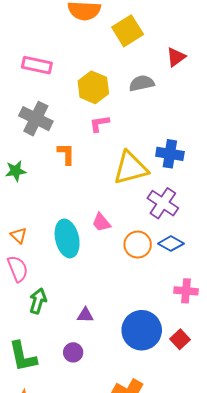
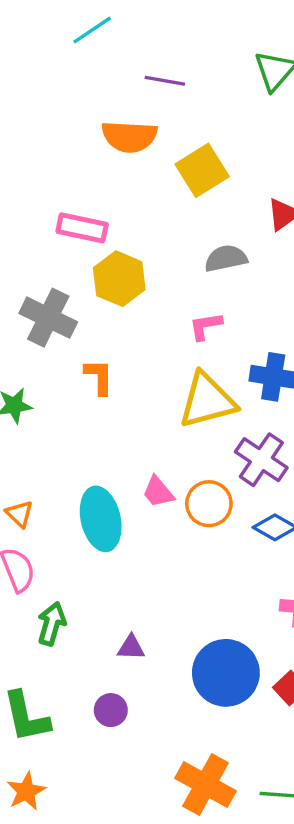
pink rectangle: (37, 65) -> (82, 228), moved
yellow hexagon: (93, 87) -> (119, 279), moved
pink L-shape: (99, 124) -> (206, 326), moved
orange circle: (138, 245) -> (209, 504), moved

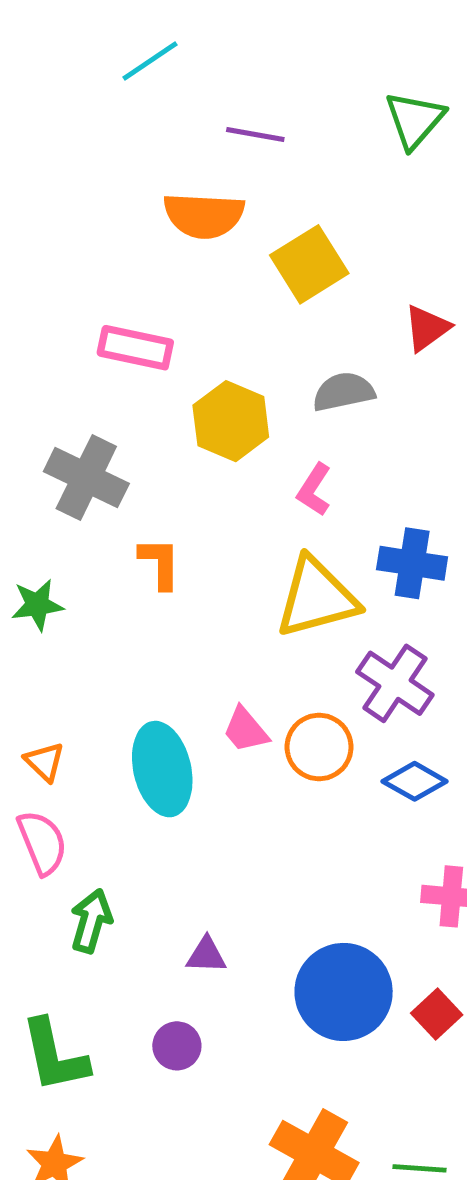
yellow hexagon: (119, 279) -> (231, 421), moved
pink L-shape: (206, 326) -> (314, 490), turned -48

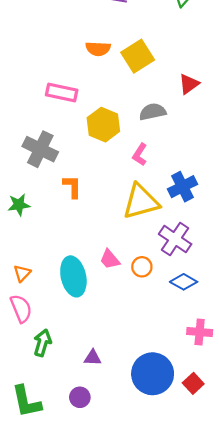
orange semicircle: (204, 215) -> (98, 49), moved, size x0.7
blue cross: (412, 563) -> (183, 187), turned -36
orange circle: (319, 747) -> (142, 267), size x0.7
orange triangle: (45, 762) -> (22, 273), turned 30

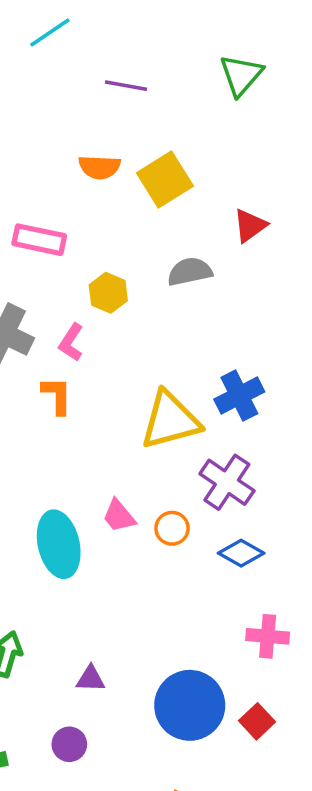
yellow hexagon: (103, 125) -> (108, 293), size x0.7
pink L-shape: (140, 155) -> (71, 342), moved

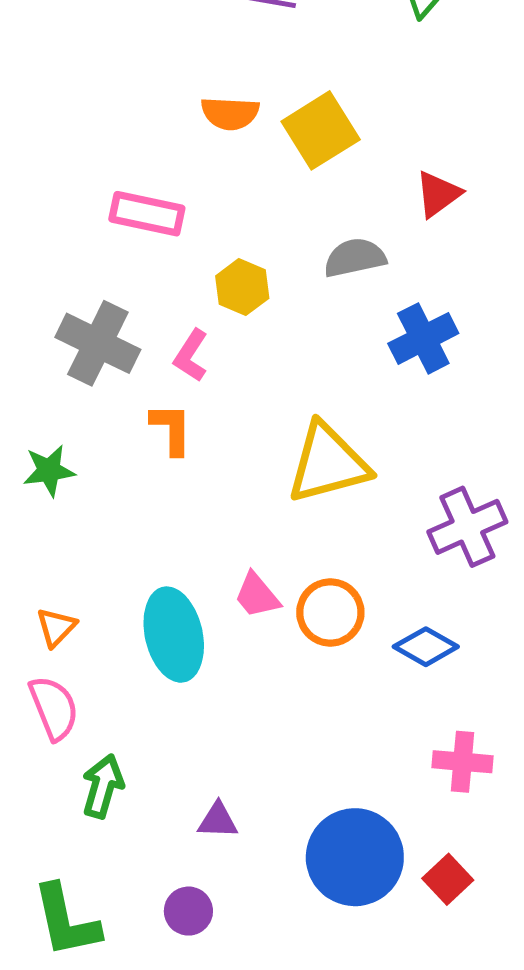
blue cross: (239, 396) -> (423, 338), moved
purple cross: (227, 482) -> (467, 527), moved, turned 32
orange circle: (172, 528) -> (330, 612), size x1.4

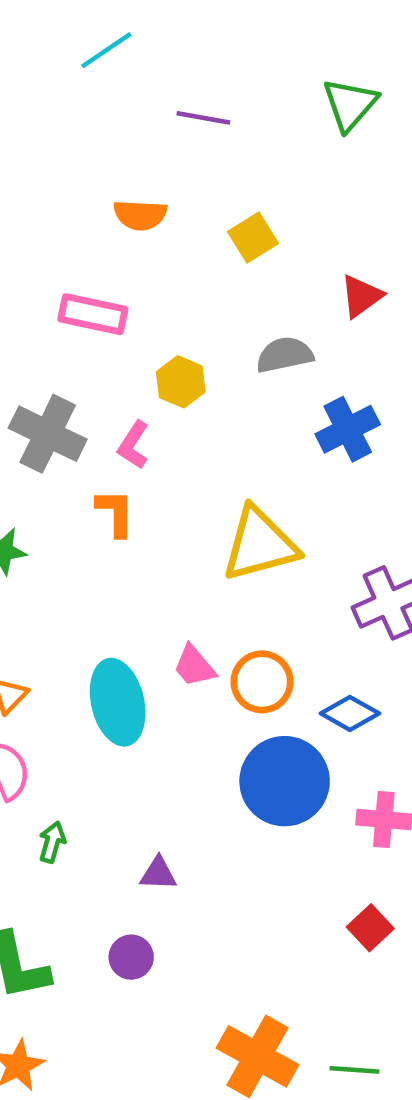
orange semicircle: (230, 113) -> (140, 215), moved
yellow square: (321, 130) -> (253, 237), size x0.7
green arrow: (103, 786) -> (52, 842), size x0.7
blue circle: (355, 857) -> (285, 781), moved

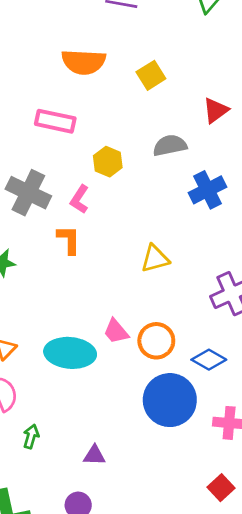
orange semicircle: (140, 215) -> (84, 62), size x1.4
yellow triangle: (260, 544) -> (155, 259), size x0.6
cyan ellipse: (118, 702) -> (70, 353), turned -72

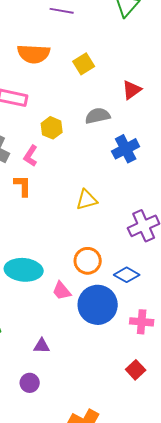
pink trapezoid: (116, 331) -> (62, 291), moved

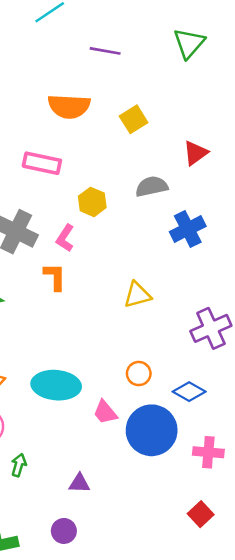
orange circle: (88, 261) -> (139, 374), size x0.7

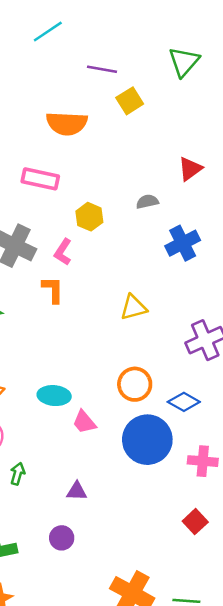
yellow square: (134, 119) -> (130, 101), moved
gray semicircle: (152, 186) -> (147, 202), size x0.7
orange circle: (139, 374) -> (135, 384), size x1.4
cyan ellipse: (56, 385) -> (54, 396), size x0.7
pink trapezoid: (105, 412) -> (84, 422), moved

